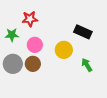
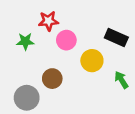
pink circle: (35, 45) -> (66, 40), moved
gray circle: (13, 64) -> (27, 98), moved

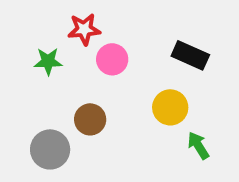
yellow circle: (92, 61) -> (170, 107), moved
green arrow: (121, 80) -> (198, 145), moved

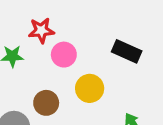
yellow circle: (170, 107) -> (90, 88), moved

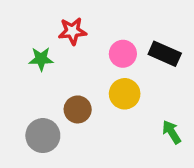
pink circle: (64, 55) -> (123, 54), moved

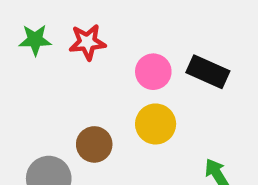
green star: (41, 59) -> (35, 40), moved

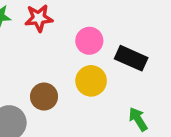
black rectangle: (208, 72) -> (131, 58), moved

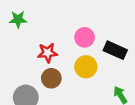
red star: (39, 18) -> (47, 53), moved

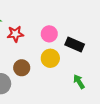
red star: (47, 53) -> (15, 34), moved

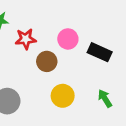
yellow circle: (50, 58) -> (63, 96), moved
brown circle: (22, 68) -> (47, 61), moved

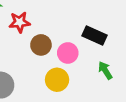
pink circle: (68, 39) -> (68, 53), moved
green arrow: (105, 98) -> (105, 70), moved

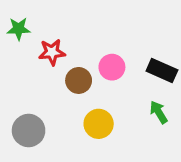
black rectangle: (95, 36) -> (162, 70), moved
pink circle: (68, 53) -> (112, 67), moved

